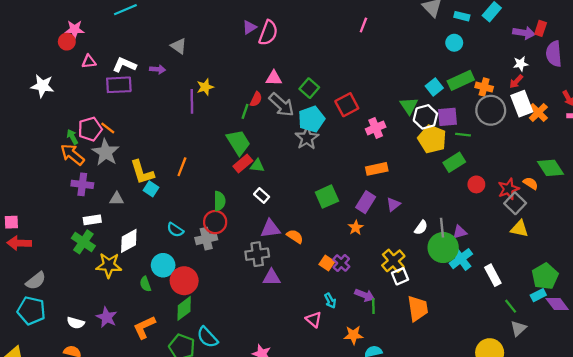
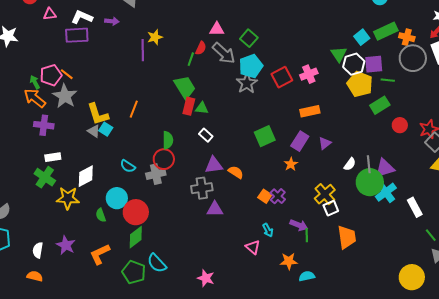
red square: (347, 105) -> (282, 77), moved
red rectangle: (243, 163) -> (189, 106), turned -36
gray triangle: (117, 199) -> (94, 131), moved, turned 32
purple triangle: (460, 232) -> (385, 168), size x1.5
white semicircle: (76, 323) -> (38, 250), turned 84

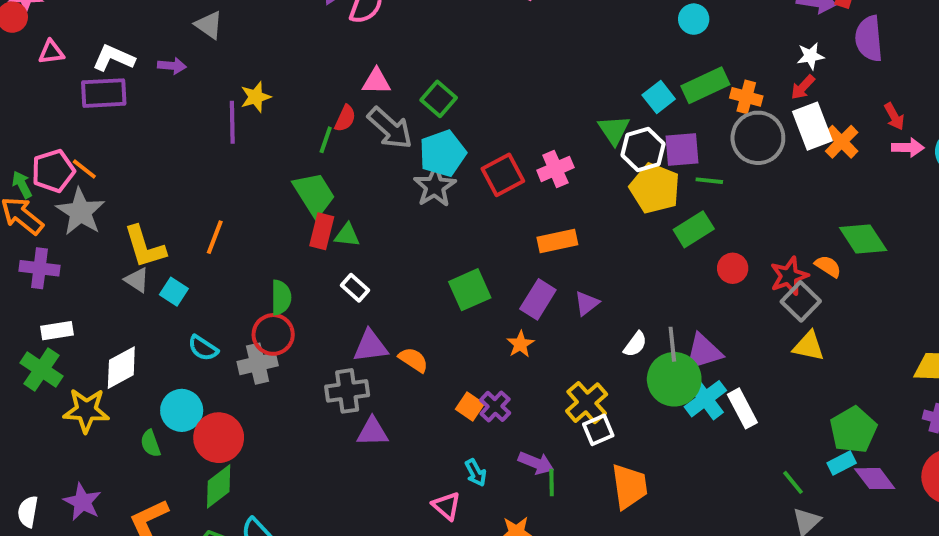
cyan square: (106, 129) -> (174, 292), moved
white rectangle: (415, 207) -> (742, 408), moved

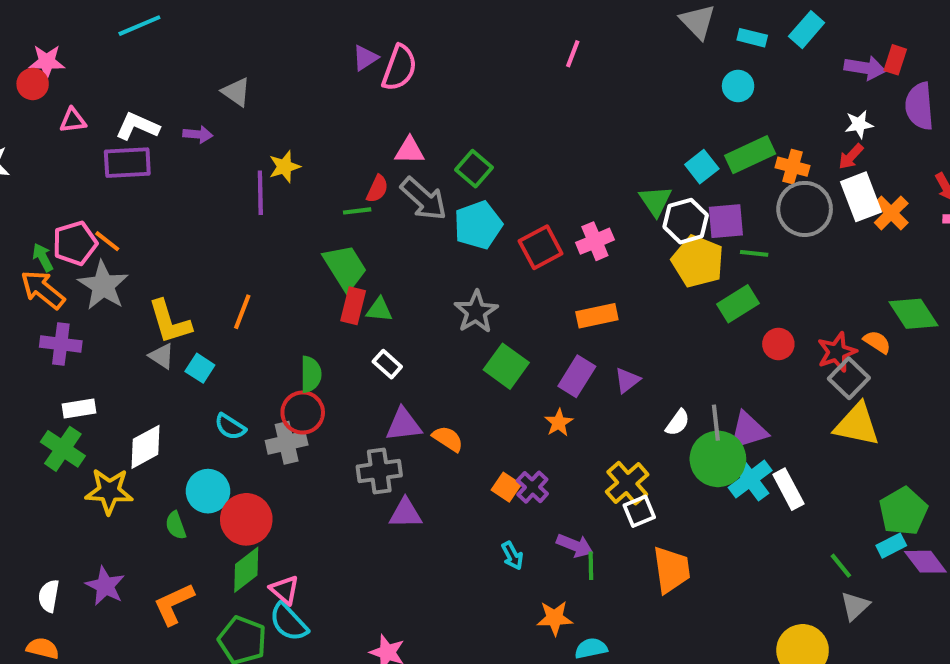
green line: (326, 140) -> (357, 211), turned 64
gray star: (435, 186) -> (476, 312), moved
green square: (470, 290) -> (506, 366), turned -30
yellow triangle: (809, 346) -> (857, 425), size x1.4
pink triangle: (446, 506) -> (285, 590), moved

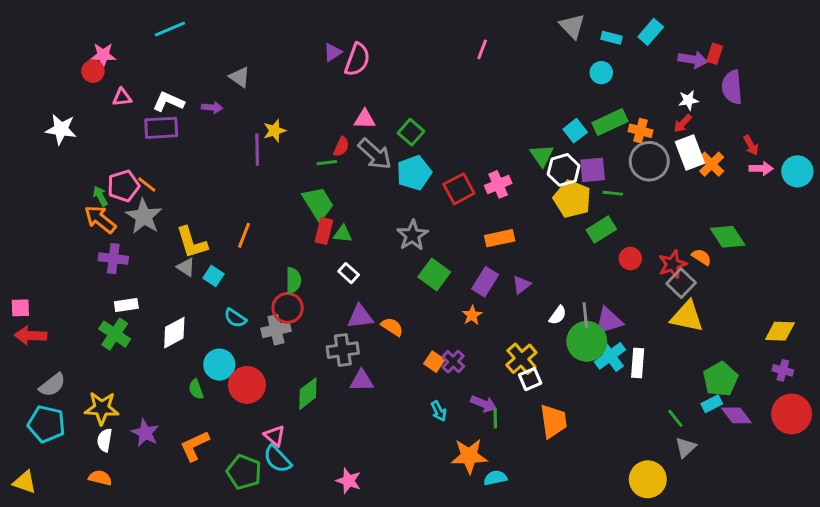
white rectangle: (788, 489) -> (638, 363), turned 32
yellow star: (109, 491) -> (102, 408), moved
green diamond: (246, 570) -> (308, 394), moved
orange star: (555, 618) -> (469, 456), size x1.4

